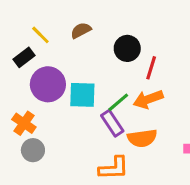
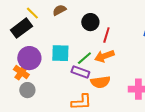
black rectangle: (24, 57) -> (21, 28), size x1.5
purple circle: (48, 84) -> (29, 58), moved
purple rectangle: (112, 123) -> (80, 72), turned -36

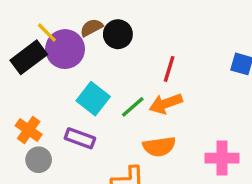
black circle: (90, 22) -> (118, 34), moved
cyan square: (60, 53) -> (93, 99), turned 36
purple circle: (29, 58) -> (65, 49), moved
purple rectangle: (80, 72) -> (80, 138), moved

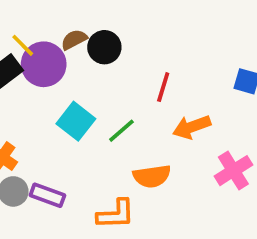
orange arrow: (166, 104) -> (192, 127), moved
purple rectangle: (80, 138) -> (47, 195), moved
pink cross: (222, 158) -> (233, 171), moved, turned -32

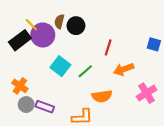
brown semicircle: (74, 40) -> (59, 21), turned -48

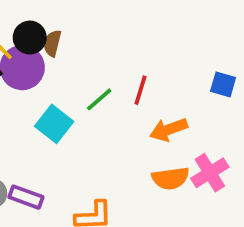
black circle: (76, 26) -> (30, 38), moved
green line: (85, 71) -> (99, 99), moved
orange semicircle: (102, 96) -> (170, 178), moved

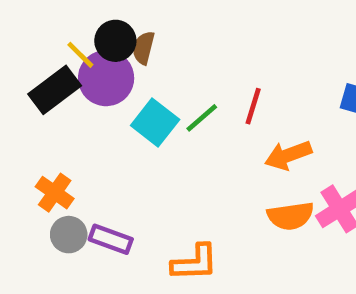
cyan square: (54, 124) -> (155, 123), moved

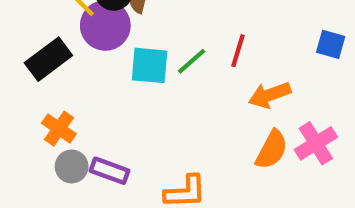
black rectangle: (55, 90) -> (48, 59), moved
cyan square: (155, 123) -> (150, 65), turned -33
orange semicircle: (290, 216) -> (272, 150), turned -54

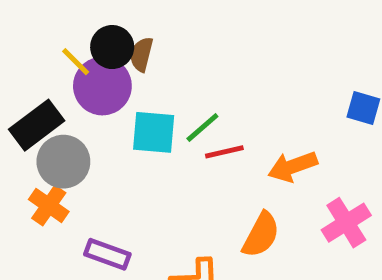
red line: (238, 51) -> (224, 152), moved, turned 60
orange semicircle: (272, 150) -> (261, 235), moved
gray circle: (72, 167) -> (63, 162), moved, size x1.4

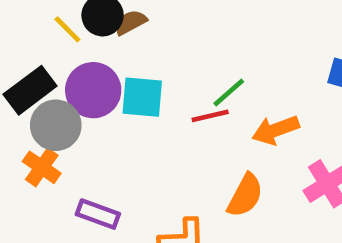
brown semicircle: (141, 54) -> (131, 22), turned 48
purple circle: (102, 86) -> (93, 90), moved
green line: (202, 127) -> (229, 93), moved

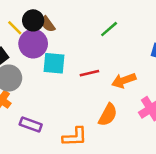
brown semicircle: (131, 22) -> (48, 24), turned -98
purple circle: (93, 90) -> (33, 44), moved
green line: (229, 93) -> (109, 29), moved

